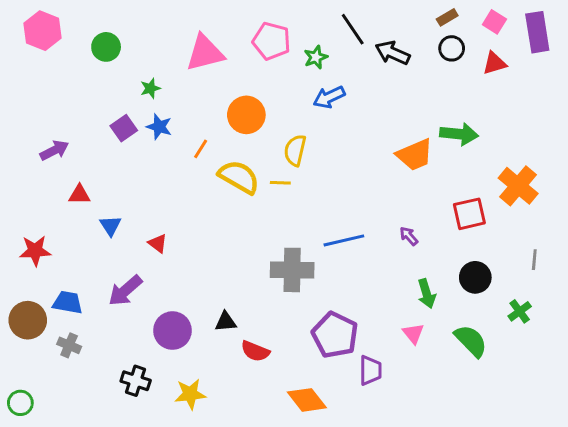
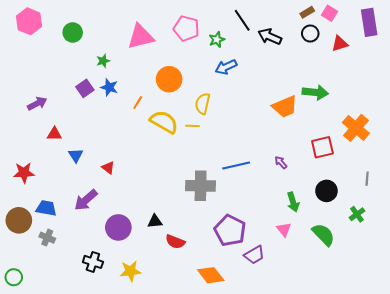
pink square: (494, 22) -> (330, 13), moved
purple trapezoid: (370, 370) -> (254, 255), turned 60

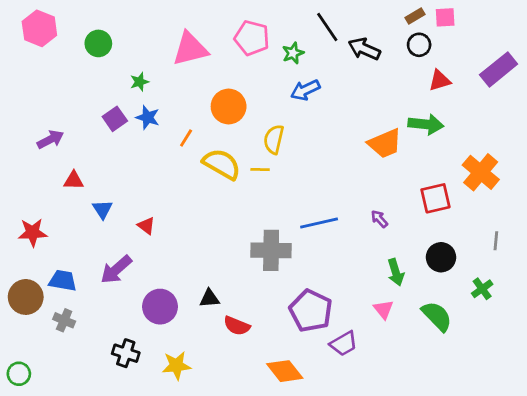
pink square: (330, 13) -> (445, 17), turned -35
purple rectangle: (369, 22) -> (499, 69), moved, turned 60
red triangle: (340, 44) -> (440, 80), moved

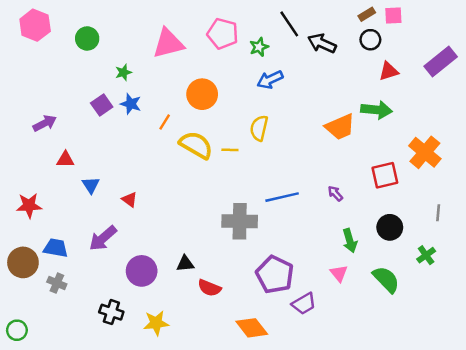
yellow semicircle: (274, 139) -> (259, 128), moved

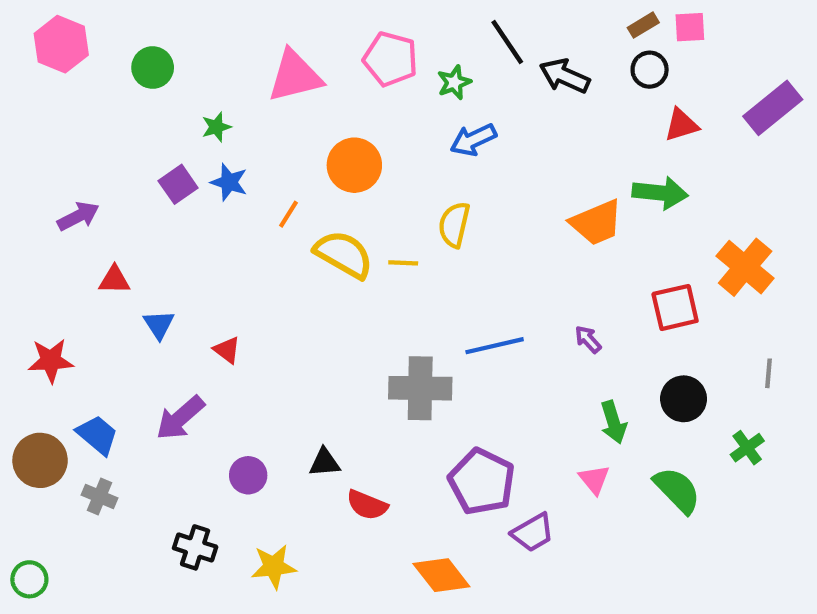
blue trapezoid: (56, 248) -> (97, 435), turned 30
purple circle: (142, 271) -> (248, 475), size x0.7

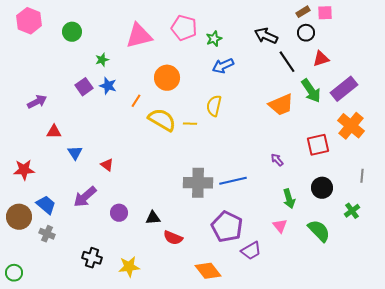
black line: (507, 42) -> (287, 62), moved
purple rectangle: (773, 108) -> (344, 89), moved
green arrow: (660, 193) -> (311, 91), turned 50
blue line: (495, 346) -> (233, 181), moved
purple circle: (248, 475) -> (119, 213), moved

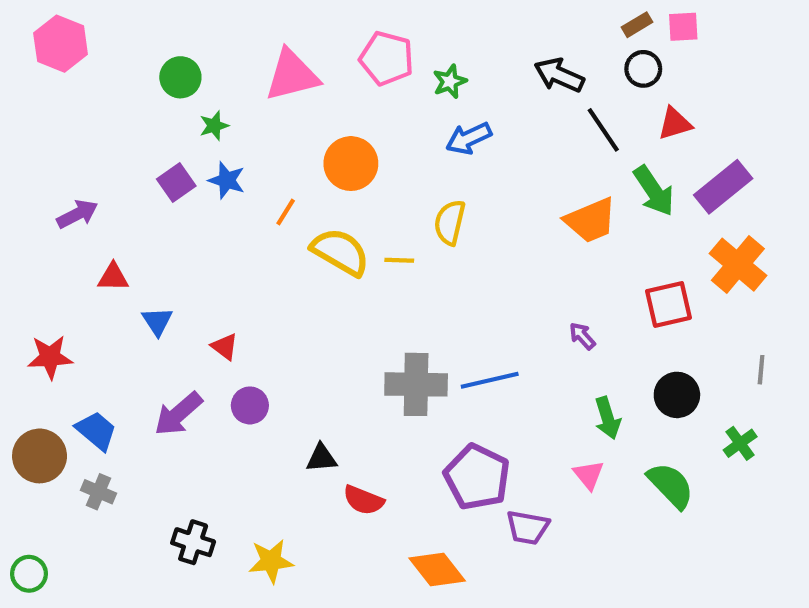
green circle: (72, 32) -> (180, 77), moved
purple circle: (119, 213) -> (250, 405), moved
purple trapezoid: (251, 251) -> (528, 527), turned 40

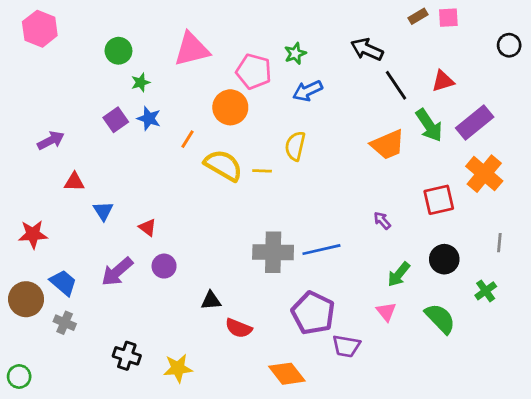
pink pentagon: (387, 58) -> (254, 71), moved
black circle: (643, 69) -> (509, 45), moved
green arrow: (608, 418) -> (399, 274), turned 56

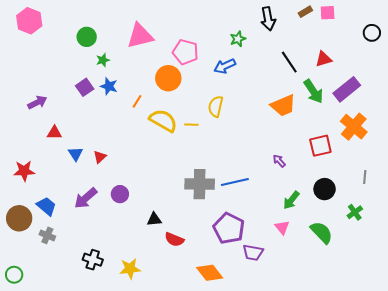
black arrow: (367, 49) -> (268, 19), moved, turned -125
green star: (295, 54) -> (238, 39), moved
red triangle: (147, 227) -> (100, 157), moved, turned 40

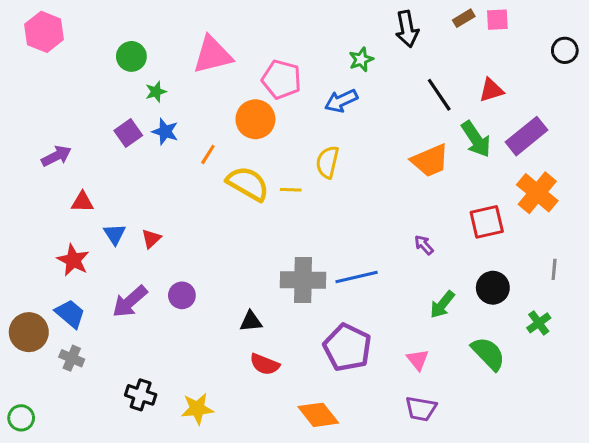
red star: (24, 171) -> (73, 260), moved, turned 30
black triangle: (154, 219) -> (251, 321), moved
pink triangle: (282, 227) -> (418, 360), moved
purple trapezoid: (253, 253) -> (421, 409), moved

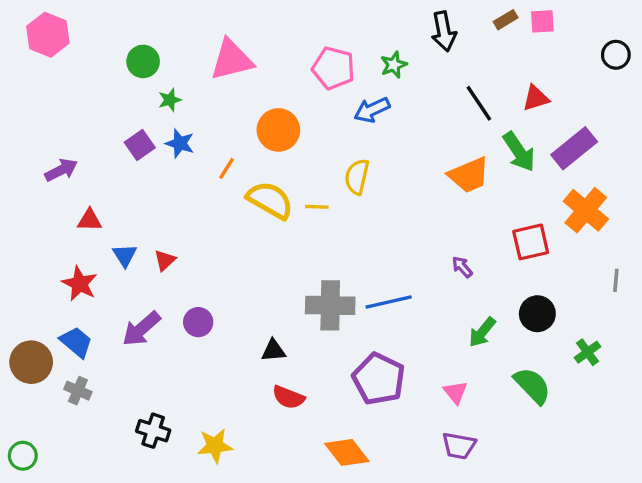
pink pentagon: (281, 79) -> (334, 68), moved
gray line: (554, 269) -> (616, 280), moved

